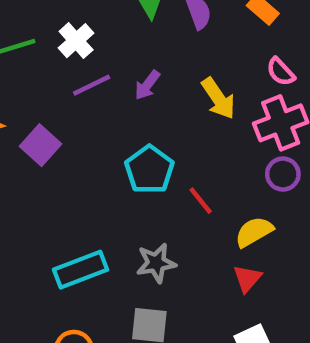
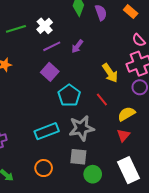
yellow arrow: (218, 98) -> (110, 73), moved
purple square: (40, 145) -> (50, 72), moved
cyan pentagon: (149, 170) -> (69, 95), moved
gray star: (156, 263) -> (81, 128), size x1.4

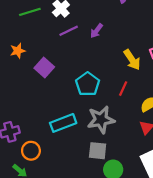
purple square: (50, 72) -> (44, 67), moved
red line: (102, 100) -> (123, 89), turned 64
orange circle: (44, 168) -> (31, 151), moved

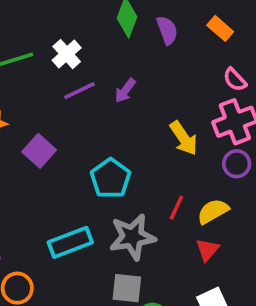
red line: (123, 89) -> (176, 208), moved

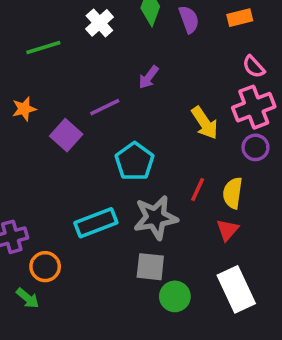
orange rectangle: (220, 28) -> (240, 18), turned -55
white cross: (67, 54) -> (99, 23), moved
purple line: (79, 91) -> (105, 107), moved
yellow semicircle: (213, 211) -> (233, 193), turned -52

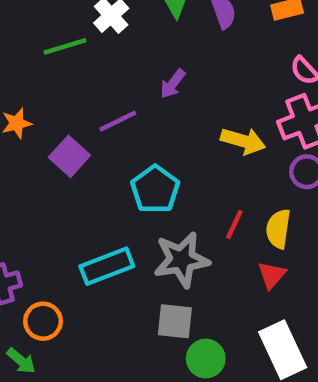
green line: (43, 47) -> (65, 46), moved
yellow arrow: (205, 123) -> (243, 141), turned -40

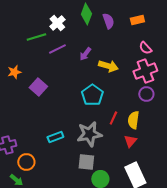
purple line: (118, 121) -> (57, 49), moved
yellow arrow: (243, 141) -> (108, 66), moved
cyan pentagon: (155, 189) -> (92, 95), moved
cyan rectangle: (107, 266) -> (55, 137), size x0.7

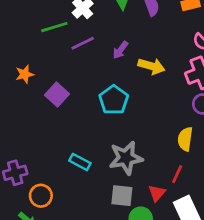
cyan pentagon: (92, 95) -> (114, 100), moved
red line: (113, 118) -> (177, 174), moved
cyan rectangle: (55, 137) -> (80, 162), turned 49
red triangle: (130, 141) -> (157, 193), moved

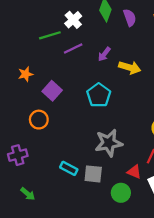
cyan rectangle: (80, 162) -> (69, 168), moved
red triangle: (157, 193) -> (134, 172), turned -48
orange circle: (41, 196) -> (39, 120), moved
gray square: (122, 196) -> (93, 174), moved

